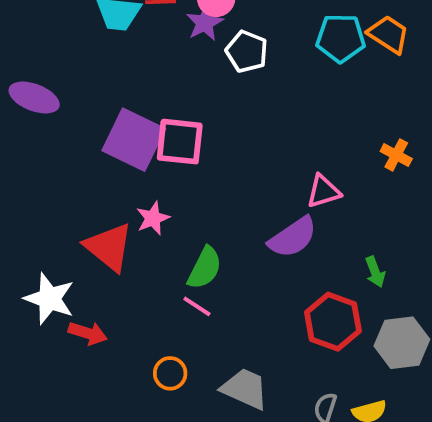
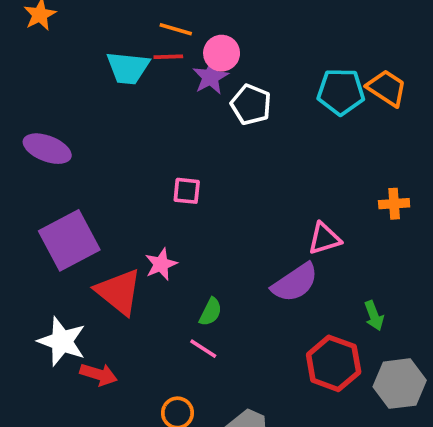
purple square: (134, 140) -> (69, 240), moved, turned 36
pink square: (180, 142) -> (187, 191), size x0.6
orange cross: (396, 155) -> (394, 204), turned -32
green semicircle: (205, 268) -> (211, 312), size x0.7

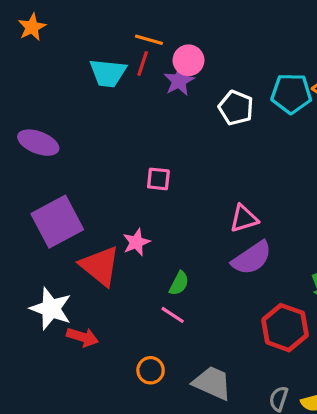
red line: (168, 57) -> (143, 63), turned -70
white pentagon: (251, 105) -> (236, 108), moved
pink triangle: (324, 239) -> (244, 218), moved

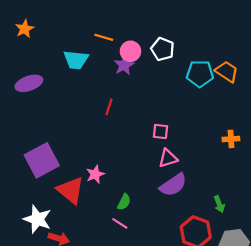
red line: (143, 63) -> (109, 107), moved
white pentagon: (236, 108) -> (163, 49), moved
purple ellipse: (38, 143) -> (29, 83), moved, turned -40
pink square: (158, 179) -> (160, 131), moved

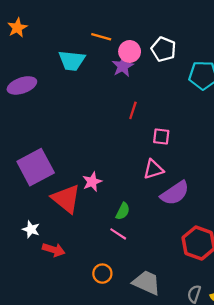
red line: (109, 107) -> (133, 110), moved
pink triangle: (168, 158) -> (153, 169), moved
white star: (37, 219) -> (31, 229), size x0.6

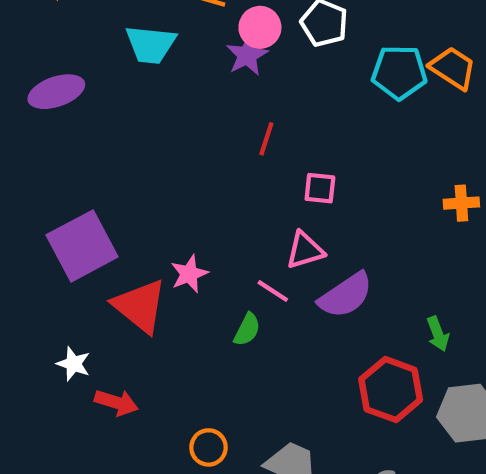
pink line: (118, 234) -> (273, 291), moved

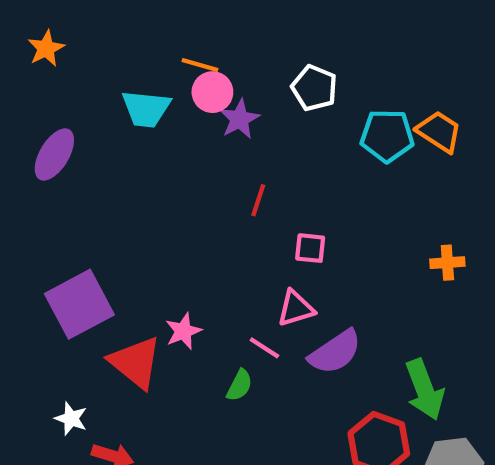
pink circle: (260, 27) -> (212, 92), moved
purple ellipse: (56, 92) -> (54, 154), turned -40
green arrow: (438, 334) -> (425, 389), size x1.8

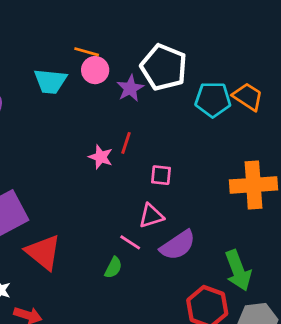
white pentagon: (314, 88) -> (164, 67), size x1.5
purple star: (239, 119) -> (130, 88), moved
orange cross: (447, 263) -> (253, 185), size x2.0
pink star: (183, 331) -> (101, 157), moved, turned -30

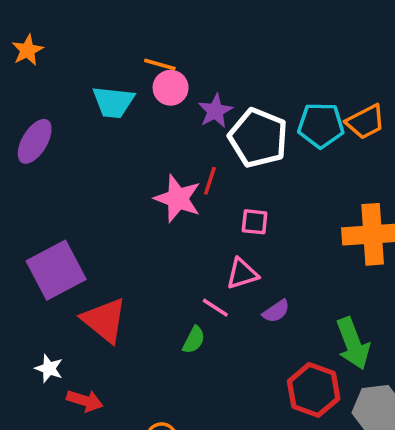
white pentagon: (164, 67) -> (258, 138), moved
orange trapezoid: (248, 97) -> (365, 122), turned 120
pink star: (101, 157) -> (178, 199), size x1.5
purple semicircle: (178, 245) -> (276, 311), size x0.6

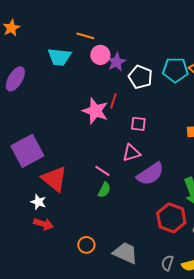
pink circle: (171, 88) -> (100, 55), moved
white pentagon: (258, 138) -> (140, 77), size x0.7
pink line: (215, 308) -> (102, 171), moved
purple semicircle: (276, 311) -> (150, 174), size x1.8
white star: (49, 368) -> (38, 202), moved

